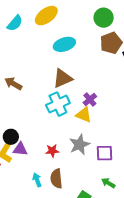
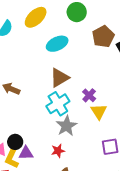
green circle: (104, 18) -> (77, 12), moved
yellow triangle: (84, 115) -> (99, 112), moved, turned 42
gray star: (79, 145) -> (67, 126), moved

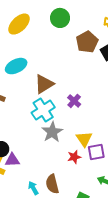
cyan ellipse: (57, 44) -> (16, 66), moved
yellow triangle: (99, 112) -> (84, 139), moved
red star: (58, 151) -> (74, 157), moved

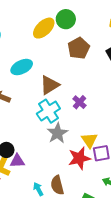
yellow ellipse: (19, 24) -> (44, 28), moved
brown pentagon: (87, 42) -> (79, 48), moved
red star: (74, 157) -> (79, 158), size x1.6

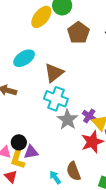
purple cross: (80, 102) -> (89, 116), moved
cyan cross: (48, 111) -> (56, 99), turned -30

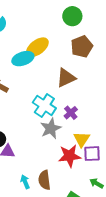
yellow ellipse: (41, 17) -> (37, 47), moved
brown triangle: (54, 73) -> (66, 78), moved
purple cross: (89, 116) -> (71, 113), moved

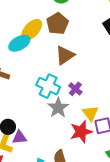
brown pentagon: (82, 47) -> (57, 24), moved

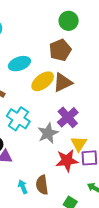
yellow ellipse: (32, 30) -> (43, 81), moved
cyan cross: (48, 86) -> (18, 119), moved
purple cross: (75, 89) -> (68, 117), size x1.5

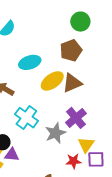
red star: (67, 160) -> (73, 161), size x0.7

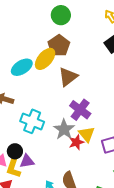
yellow ellipse: (52, 81) -> (45, 59), moved
yellow triangle: (86, 145) -> (87, 134), moved
red star: (73, 161) -> (76, 142), moved

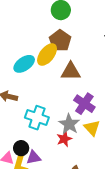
brown triangle: (68, 77) -> (71, 71), turned 40
red star: (76, 142) -> (64, 139), moved

